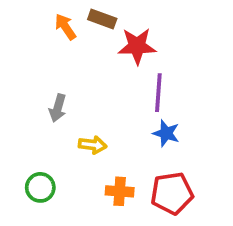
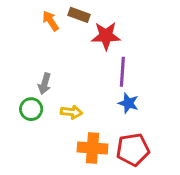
green circle: (40, 187) -> (31, 109), moved
orange cross: (120, 191) -> (92, 148), size x1.4

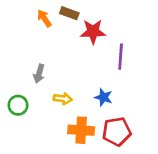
purple line: (122, 72) -> (121, 57), moved
blue star: (128, 103) -> (104, 97), moved
green circle: (31, 109) -> (18, 105), moved

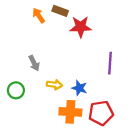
purple line: (121, 57) -> (110, 63), moved
gray arrow: (39, 74) -> (34, 63), turned -42
blue star: (104, 97) -> (79, 88), moved

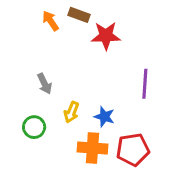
yellow arrow: (54, 85) -> (71, 112), turned 105
green circle: (16, 90) -> (34, 127), moved

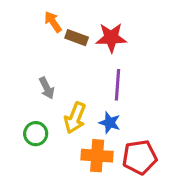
brown rectangle: (79, 15) -> (77, 38), moved
purple line: (145, 84) -> (118, 85), moved
yellow arrow: (71, 112) -> (75, 118), size x1.4

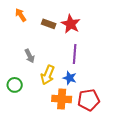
orange arrow: (53, 22) -> (21, 15), moved
red star: (111, 38) -> (71, 24), turned 30
green circle: (36, 134) -> (15, 85), moved

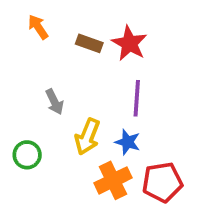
orange cross: (62, 99) -> (113, 180), turned -30

